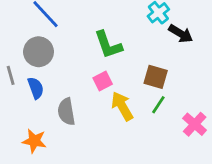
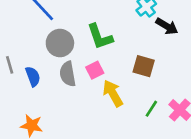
gray circle: (39, 52) -> (60, 43), moved
green line: (158, 105) -> (151, 109), moved
gray semicircle: (66, 112) -> (68, 74), moved

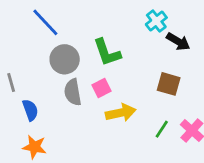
brown square: (144, 66) -> (169, 84), moved
blue semicircle: (33, 77) -> (30, 110), moved
yellow arrow: (113, 93) -> (121, 113), turned 108

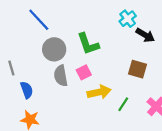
green line: (162, 129) -> (123, 104), moved

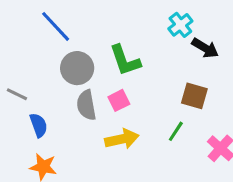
gray line: (11, 68) -> (17, 94), turned -48
yellow arrow: (99, 92) -> (122, 139), moved
green line: (123, 104) -> (176, 131), moved

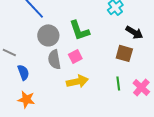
black arrow: (205, 48) -> (134, 32), moved
green line: (176, 131) -> (118, 83), moved, turned -40

